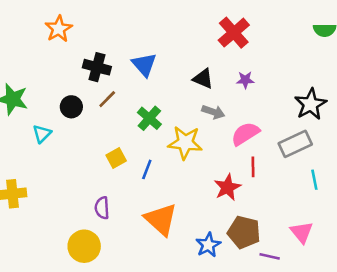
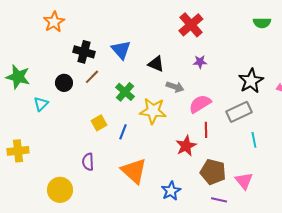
black triangle: (203, 79) -> (156, 64), moved
brown pentagon: (244, 232) -> (213, 172), moved
yellow circle: (84, 246) -> (60, 190), moved

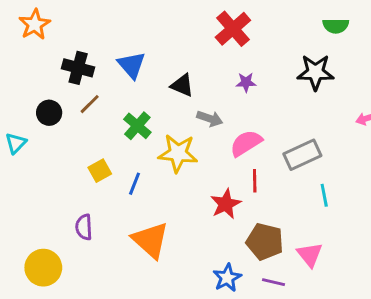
black star: (251, 81) -> (315, 72), moved, turned 30
blue star: (171, 191) -> (227, 278), moved

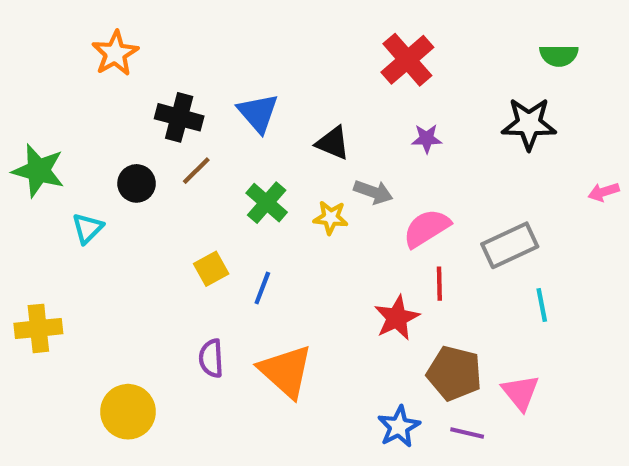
yellow star: (178, 153) -> (331, 218), moved, size x0.6
purple semicircle: (84, 227) -> (211, 358), moved

